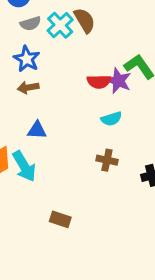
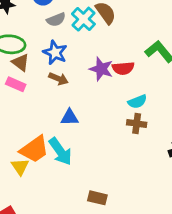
purple star: (118, 81) -> (101, 69), moved
brown arrow: (28, 87) -> (58, 79), turned -144
brown cross: (107, 160) -> (137, 124), moved

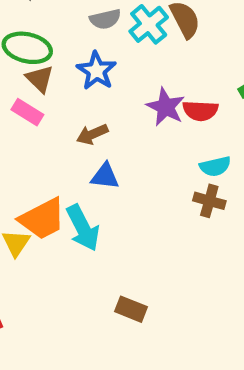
brown arrow: (58, 79) -> (92, 134), moved, turned 126

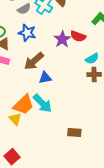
purple star: (166, 107) -> (62, 39), turned 30
red semicircle: (200, 111) -> (78, 36), turned 35
brown arrow: (92, 134) -> (34, 61), size x1.5

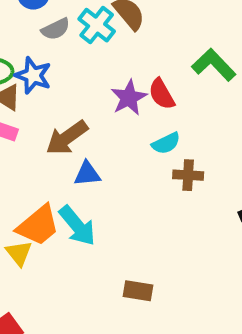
blue star: (27, 33) -> (33, 75), moved
red semicircle: (78, 36) -> (162, 94), turned 35
cyan semicircle: (92, 59) -> (166, 143), moved

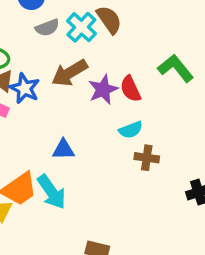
blue star: (33, 75) -> (25, 88), moved
brown arrow: (67, 138) -> (70, 73), moved

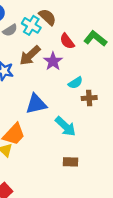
red semicircle: (130, 89) -> (67, 41), moved
blue triangle: (63, 150) -> (36, 104), size x1.5
cyan arrow: (52, 192) -> (65, 126), moved

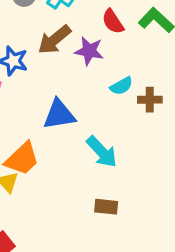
purple star: (53, 61) -> (89, 51), turned -30
brown cross: (89, 98) -> (150, 100), moved

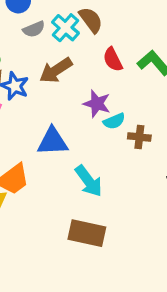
purple star: (89, 51) -> (97, 104), moved
brown rectangle: (106, 207) -> (87, 233), size x1.6

